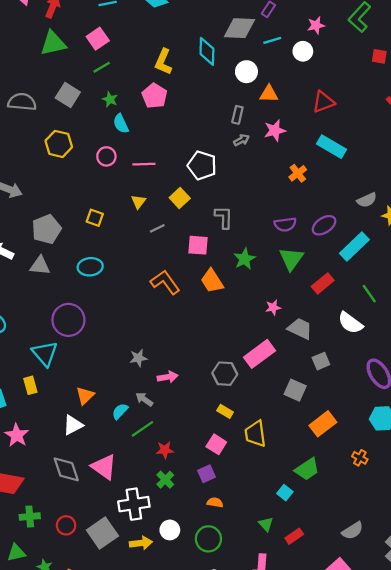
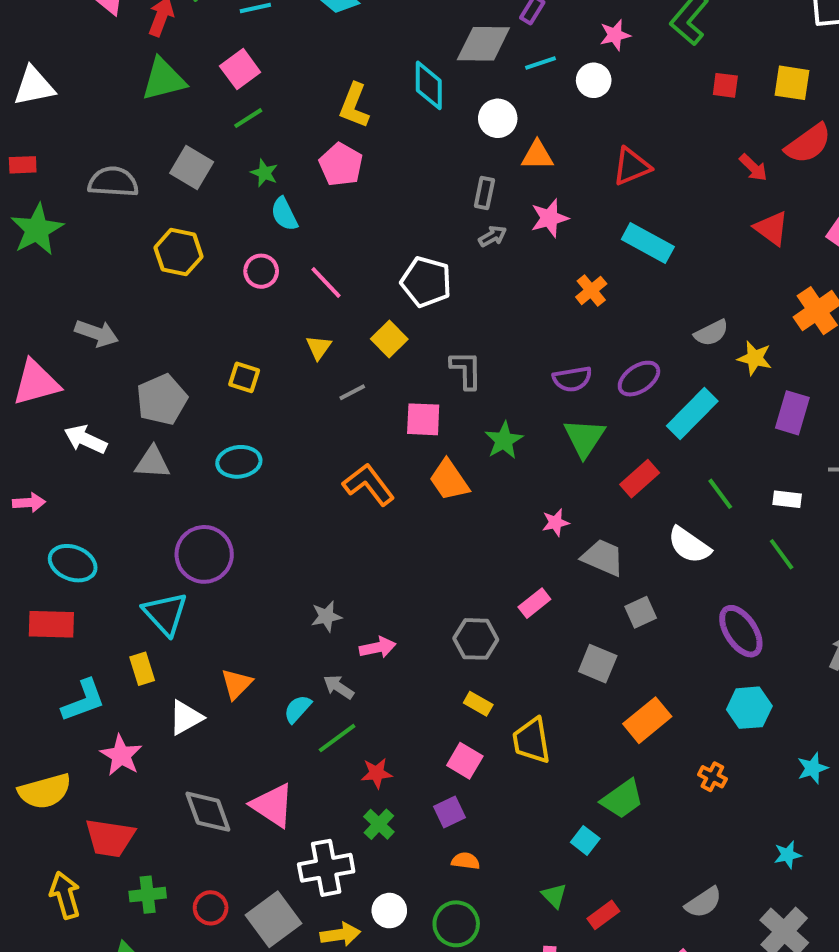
pink line: (144, 164) -> (326, 283), turned 50
pink rectangle: (259, 354) -> (534, 603), size x0.6
white triangle: (73, 425) -> (186, 718), moved

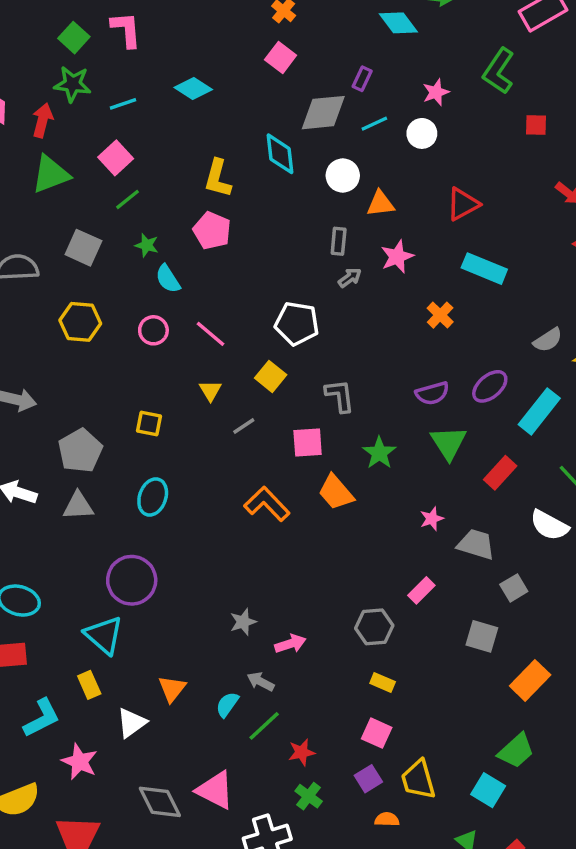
cyan ellipse: (239, 462) -> (153, 497), turned -57
yellow trapezoid: (531, 741) -> (418, 780), moved
cyan square: (585, 840) -> (488, 790), size x1.4

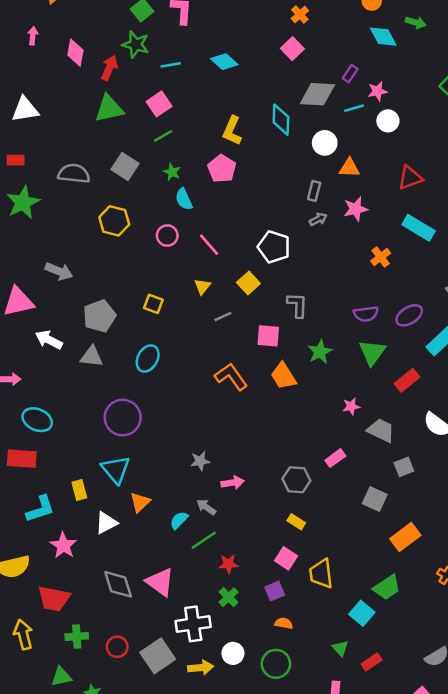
pink star: (436, 92) -> (377, 91), moved
cyan triangle: (104, 635) -> (116, 470), moved
yellow trapezoid: (418, 780) -> (321, 574), moved

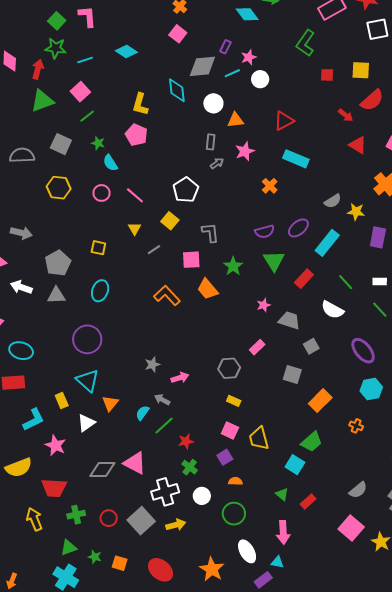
white pentagon: (274, 247) -> (186, 190), turned 30
gray diamond: (118, 584) -> (102, 470), turned -64
white circle: (233, 653) -> (202, 496), moved

